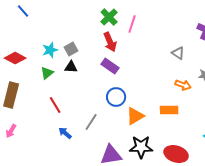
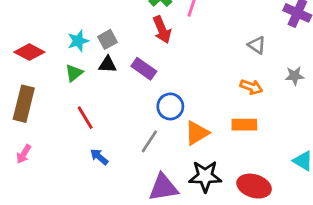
purple rectangle: (110, 66) -> (144, 69), moved
orange arrow: (183, 85) -> (251, 87), moved
gray line: (91, 122) -> (149, 141), moved

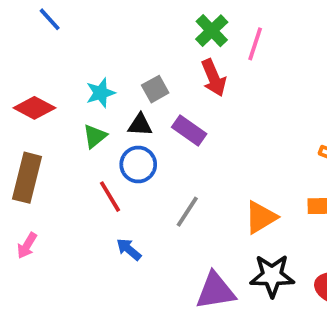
gray square: (107, 39) -> (155, 89), moved
blue circle: (170, 106) -> (138, 164), moved
gray line: (149, 141) -> (187, 212), moved

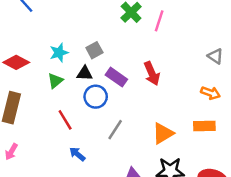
red arrow: (214, 78) -> (152, 73), moved
blue circle: (138, 164) -> (96, 97), moved

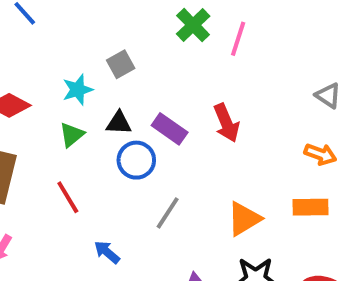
gray square: (94, 50) -> (121, 64), moved
red line: (65, 120) -> (68, 197), moved

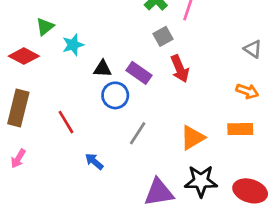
gray square: (121, 64) -> (163, 36), moved
green triangle: (72, 135) -> (45, 27), moved

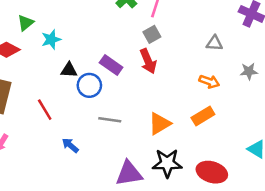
gray square: (163, 36) -> (152, 34), moved
gray triangle: (253, 49) -> (214, 43), turned -30
black triangle: (103, 69) -> (69, 70), moved
orange rectangle: (240, 129) -> (203, 116), turned -30
gray line: (138, 133) -> (110, 120), turned 65

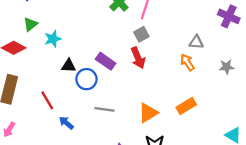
orange arrow: (209, 82) -> (187, 62), moved, turned -144
blue arrow: (70, 145) -> (66, 123), moved

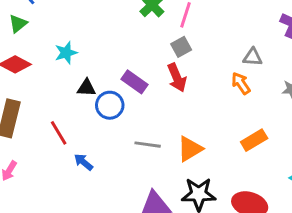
green triangle: (30, 24) -> (18, 24), moved
orange rectangle: (186, 106) -> (254, 140), moved
gray line: (104, 109) -> (148, 145), moved

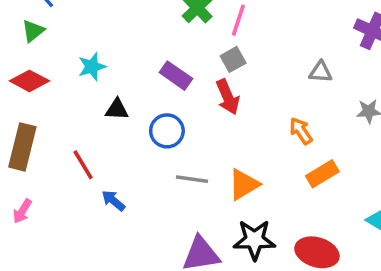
purple rectangle: (135, 82) -> (176, 76), moved
orange arrow: (241, 83) -> (301, 131), moved
blue circle: (110, 105) -> (167, 131), moved

